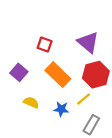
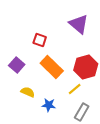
purple triangle: (88, 42) -> (79, 24), moved
blue star: (61, 109) -> (49, 105), moved

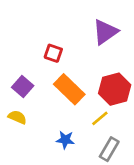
purple triangle: (79, 24) -> (105, 32), turned 45
yellow semicircle: (28, 92) -> (17, 117), moved

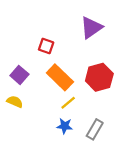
yellow line: (100, 118) -> (68, 103), moved
blue star: (65, 140) -> (65, 126), moved

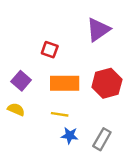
orange rectangle: (60, 77) -> (65, 83), turned -44
yellow line: (68, 103) -> (60, 114), moved, turned 49

